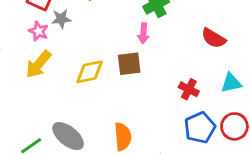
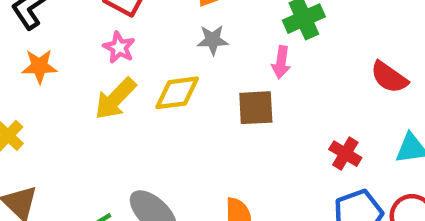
gray star: (61, 19) -> (213, 40), moved
yellow diamond: (90, 72) -> (177, 93), moved

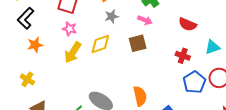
pink arrow: (281, 62) -> (145, 20), turned -64
red semicircle: (389, 77) -> (188, 24), moved

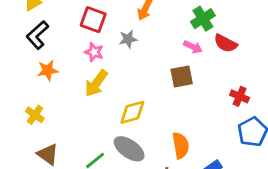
gray star: (112, 16) -> (128, 39), moved
red semicircle: (188, 24) -> (226, 43), moved
yellow diamond: (100, 44) -> (132, 112), moved

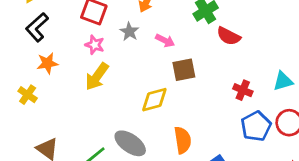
gray star: (128, 39) -> (129, 32), turned -30
pink arrow: (193, 47) -> (165, 40), moved
yellow diamond: (132, 112) -> (154, 100), moved
yellow cross: (35, 115) -> (28, 95), moved

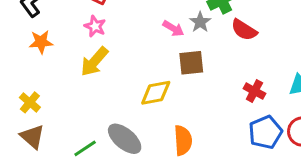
gray star: (129, 32) -> (200, 22), moved
yellow cross: (28, 95) -> (30, 102), moved

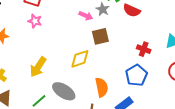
yellow arrow: (94, 62) -> (38, 67), moved
blue pentagon: (265, 132) -> (136, 75), moved

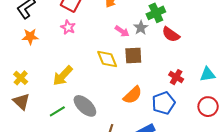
yellow diamond: (80, 59) -> (107, 59), moved, turned 75
orange semicircle: (102, 87) -> (133, 95), moved, turned 48

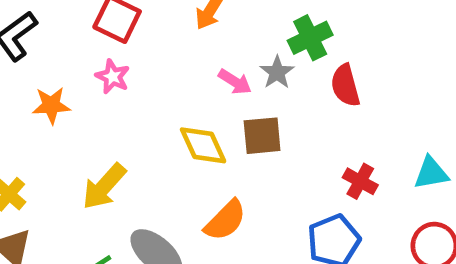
red semicircle: (171, 34) -> (345, 85), turned 42
orange star: (30, 36) -> (51, 105), moved
orange semicircle: (133, 95) -> (225, 220), moved

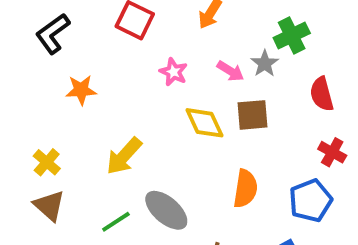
pink star: (113, 77) -> (173, 72), moved
red semicircle: (345, 85) -> (322, 94), moved
orange semicircle: (225, 220) -> (245, 189), moved, turned -36

